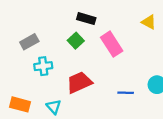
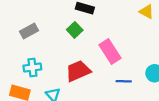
pink rectangle: (112, 44) -> (110, 52), moved
cyan cross: (43, 66) -> (32, 68), moved

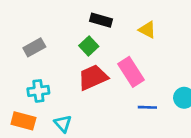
yellow triangle: (147, 12) -> (147, 30), moved
red trapezoid: (78, 71) -> (93, 77), moved

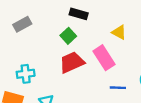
yellow triangle: (147, 30) -> (119, 32), moved
gray rectangle: (34, 47) -> (22, 24), moved

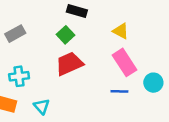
gray rectangle: (22, 24) -> (15, 34), moved
pink rectangle: (104, 58) -> (125, 62), moved

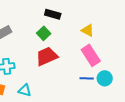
cyan circle: (153, 83) -> (105, 78), moved
cyan triangle: (42, 106) -> (25, 90), turned -32

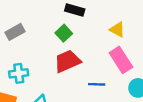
blue line: (87, 78) -> (97, 84), moved

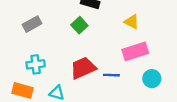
pink rectangle: (121, 60) -> (135, 51), turned -75
red trapezoid: (67, 61) -> (83, 68), moved

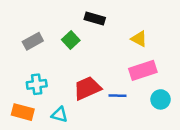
green square: (79, 25) -> (71, 40), moved

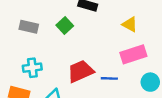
gray rectangle: (33, 41) -> (29, 27), turned 42

